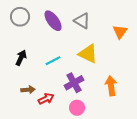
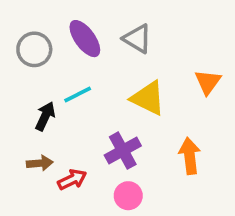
gray circle: (20, 17) -> (34, 49), moved
orange triangle: (120, 32) -> (208, 82), moved
black arrow: (21, 58) -> (45, 116), moved
cyan line: (53, 61) -> (78, 95), moved

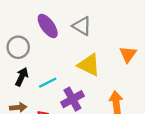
gray circle: (34, 49) -> (18, 47), moved
cyan line: (78, 95) -> (48, 83), moved

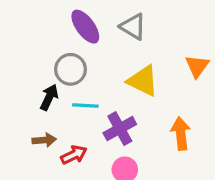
gray circle: (18, 47) -> (71, 69), moved
cyan line: (48, 83) -> (85, 106), turned 30

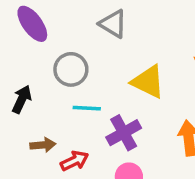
purple ellipse: (85, 27) -> (32, 24), moved
gray triangle: (133, 27) -> (113, 24), moved
black arrow: (49, 97) -> (22, 99), moved

